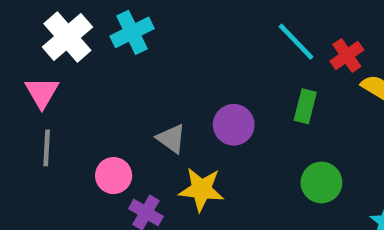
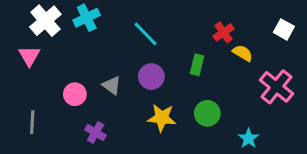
cyan line: (296, 42) -> (146, 34), moved
gray line: (47, 148) -> (32, 122), moved
pink circle: (114, 176) -> (75, 94), moved
yellow star: (201, 189) -> (162, 118), moved

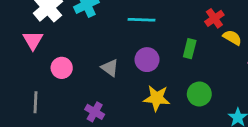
cyan line: (146, 34) -> (141, 20), turned -44
pink circle: (75, 94) -> (62, 68), moved

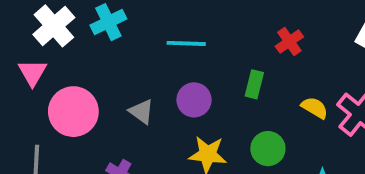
yellow semicircle: (232, 38) -> (315, 108), moved
pink circle: (62, 68) -> (73, 112), size x1.6

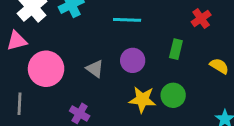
pink triangle: (32, 73) -> (17, 41), turned 45
green circle: (268, 149) -> (173, 95), moved

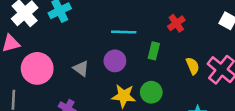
cyan line: (127, 20) -> (124, 32), moved
yellow semicircle: (219, 66) -> (193, 66), turned 36

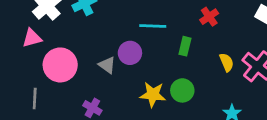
purple circle: (115, 61) -> (130, 53), moved

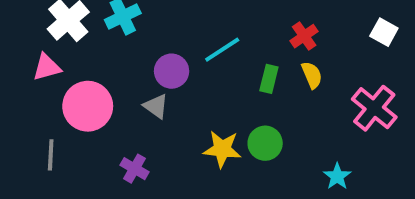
cyan line: (153, 26) -> (222, 50), turned -35
purple circle: (130, 53) -> (172, 71), moved
yellow semicircle: (227, 62) -> (312, 75), moved

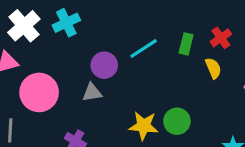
red cross: (304, 36) -> (221, 38), moved
green rectangle: (269, 79) -> (186, 44), moved
gray triangle: (156, 106) -> (92, 92), turned -45

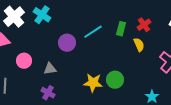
cyan cross: (66, 23) -> (42, 15), turned -30
pink circle: (39, 92) -> (24, 61), size x0.6
gray triangle: (92, 92) -> (50, 69), moved

